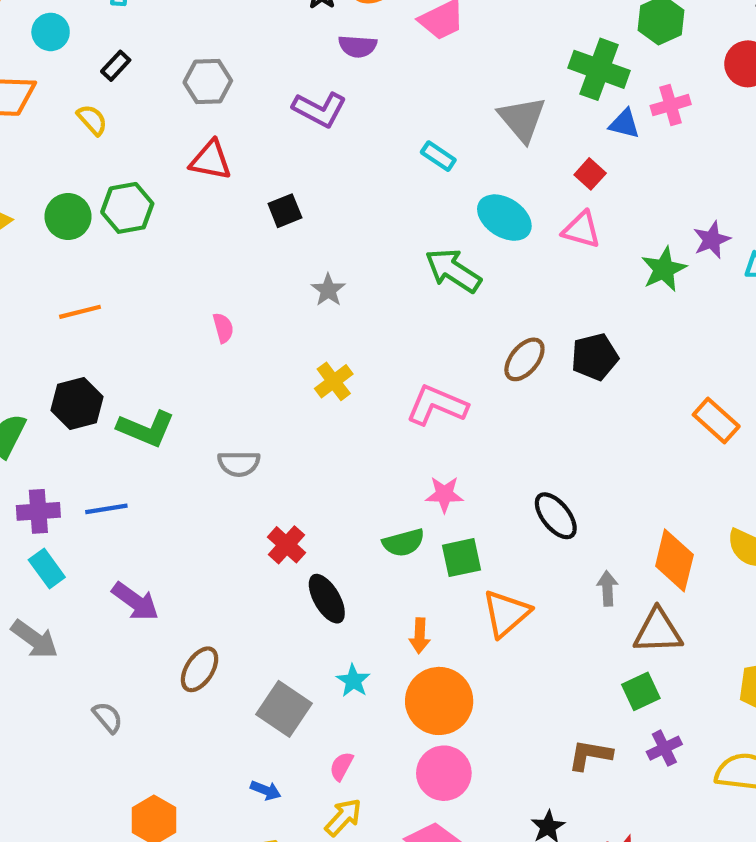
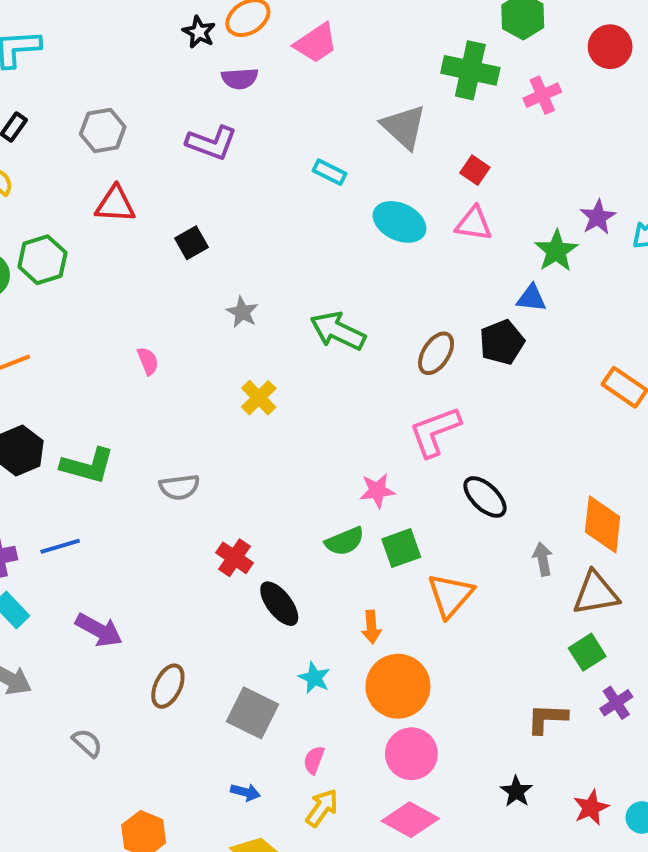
blue triangle: (624, 124) -> (531, 298), moved
green arrow: (453, 271) -> (338, 331), moved
pink L-shape: (437, 405) -> (435, 432), moved, turned -36

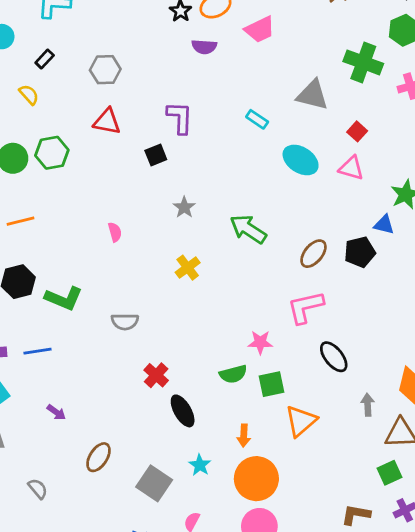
gray triangle: (404, 127) -> (312, 95), turned -36
purple L-shape: (212, 143) -> (180, 118), moved, turned -116
purple arrow: (99, 630) -> (56, 412), size x0.6

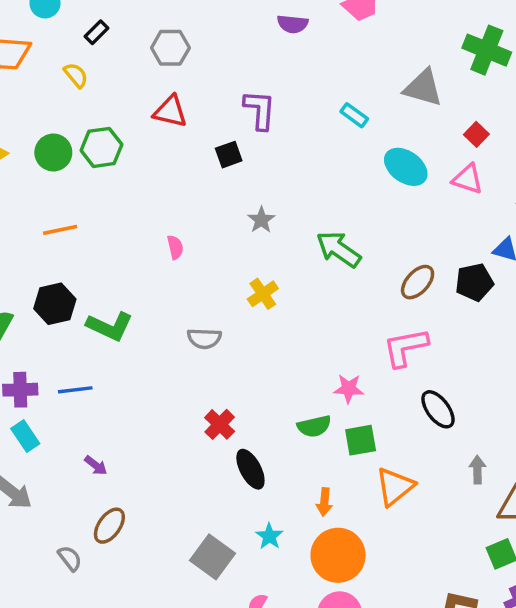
gray semicircle: (125, 322) -> (204, 338), moved
brown ellipse: (98, 457) -> (109, 526), moved

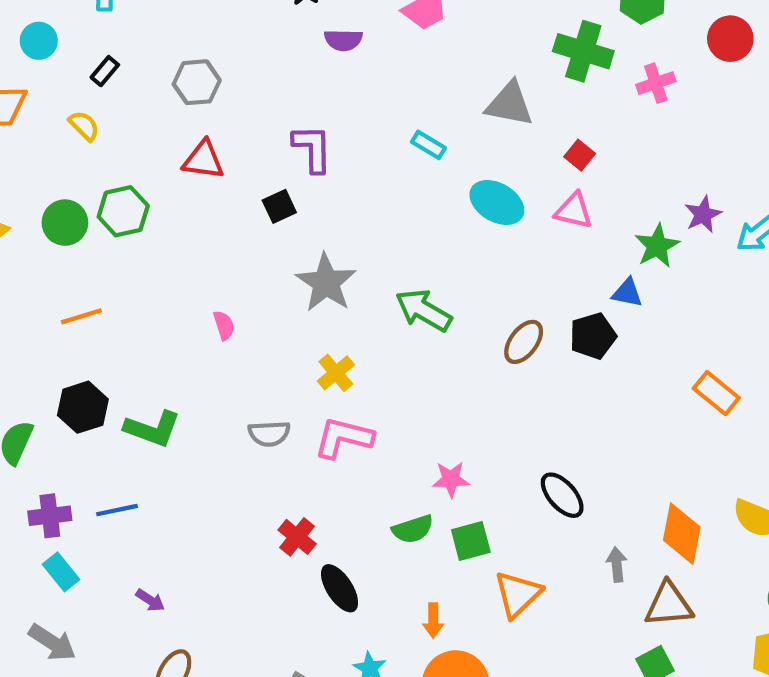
gray star: (261, 220) -> (326, 283), size x1.8
pink L-shape: (405, 347) -> (344, 438), moved, turned 30

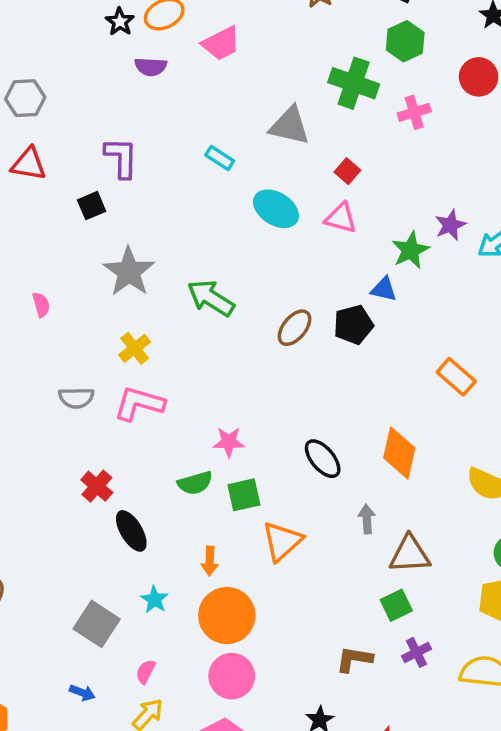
orange diamond: (682, 534) -> (399, 453), moved

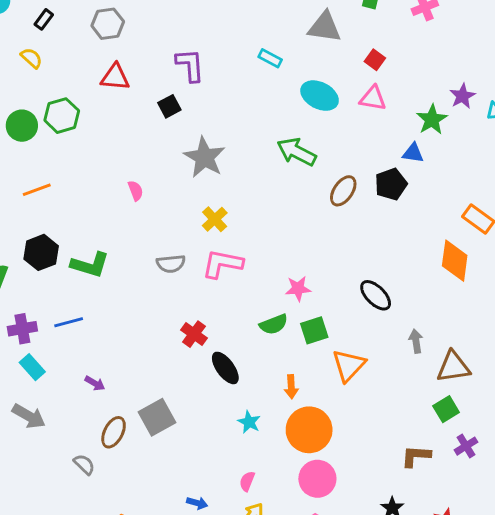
green arrow: (211, 298) -> (297, 152), moved
orange diamond: (399, 453) -> (455, 261), moved
gray square: (97, 624) -> (157, 417), moved, turned 33

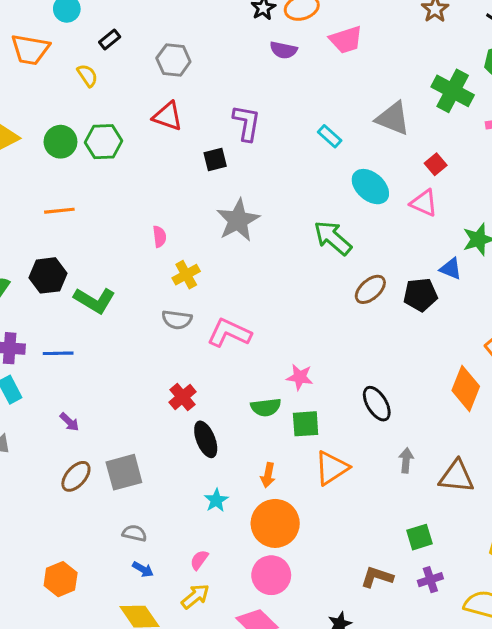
yellow cross: (215, 219) -> (186, 275), moved
brown triangle: (453, 367) -> (457, 476), moved
gray semicircle: (84, 464) -> (134, 533), moved, turned -45

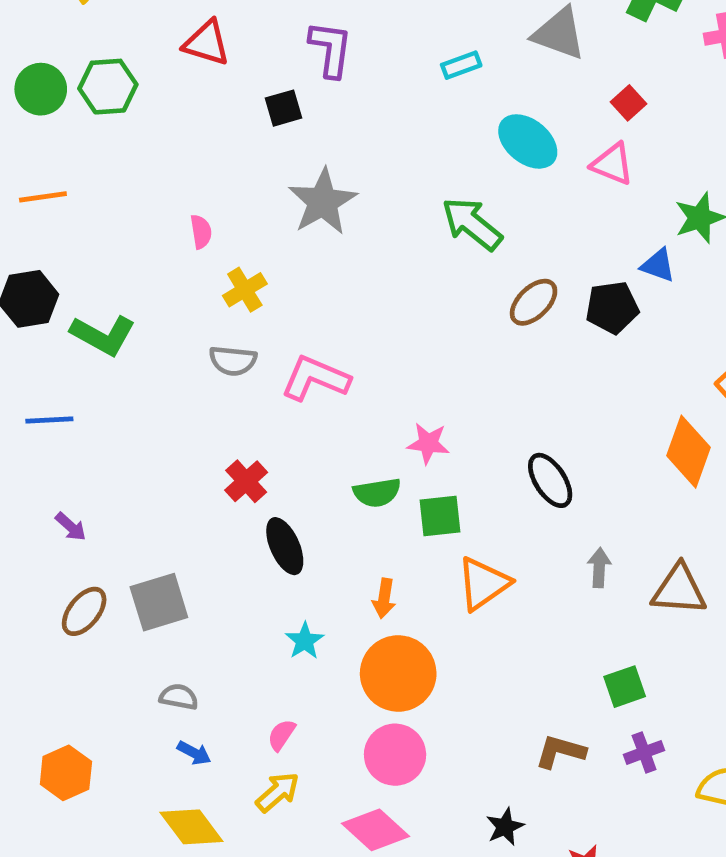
cyan rectangle: (330, 136) -> (461, 65), turned -60

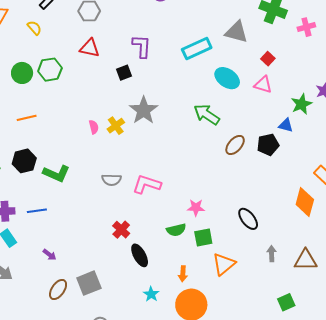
cyan rectangle: (461, 65) -> (197, 49), size x1.8
yellow cross: (245, 290) -> (116, 126), moved

